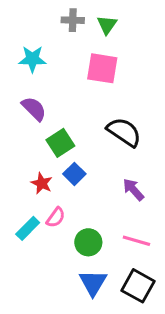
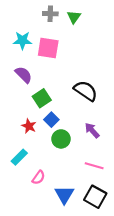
pink square: (102, 68) -> (48, 48), moved
pink semicircle: (56, 217) -> (39, 177), moved
green circle: (88, 242) -> (61, 139), moved

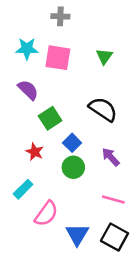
green triangle: (74, 17) -> (104, 56), moved
blue square: (51, 120) -> (72, 143), moved
pink semicircle: (39, 177) -> (46, 214), size x1.5

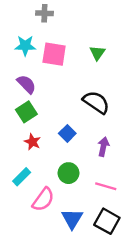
gray cross: (60, 16) -> (44, 13), moved
green square: (50, 118) -> (26, 112), moved
purple arrow: (111, 157) -> (103, 147), turned 54
green circle: (73, 167) -> (68, 173), moved

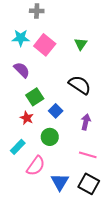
pink square: (54, 54) -> (45, 45), turned 30
green square: (26, 112) -> (35, 97), moved
green circle: (68, 173) -> (50, 137), moved

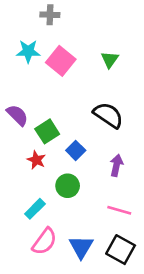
purple semicircle: (22, 70) -> (17, 115), moved
cyan rectangle: (18, 147) -> (35, 209), moved
pink semicircle: (36, 166) -> (44, 241), moved

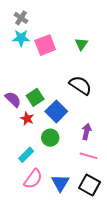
gray cross: (50, 15) -> (21, 18), moved, turned 32
pink square: (61, 61) -> (45, 45), turned 30
purple semicircle: (17, 115) -> (13, 99), moved
blue square: (76, 150) -> (56, 111), size x1.5
purple arrow: (116, 165) -> (86, 132), moved

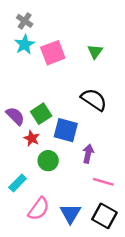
cyan star: (21, 38) -> (25, 44), turned -30
blue square: (56, 111) -> (66, 130), turned -30
purple arrow: (86, 132) -> (88, 154), moved
green circle: (50, 138) -> (48, 161), moved
cyan rectangle: (26, 155) -> (18, 183), moved

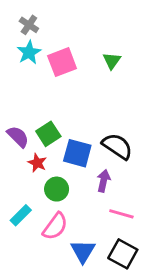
black semicircle: (94, 100) -> (117, 146), moved
pink semicircle: (39, 209) -> (55, 226), moved

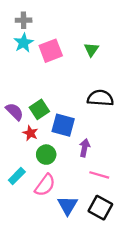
gray cross: (29, 25) -> (24, 20), turned -35
black semicircle: (117, 146) -> (100, 98), moved, turned -30

